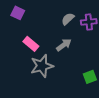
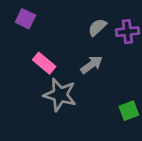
gray star: (42, 66) -> (60, 95), turned 30

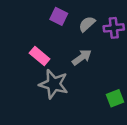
purple square: (25, 19) -> (59, 16), moved

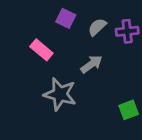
pink rectangle: (40, 56) -> (41, 50), moved

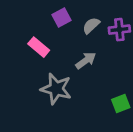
purple square: (66, 18) -> (62, 17), turned 36

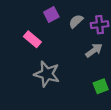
gray arrow: (86, 60) -> (94, 50), moved

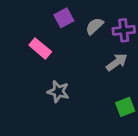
gray star: (47, 74) -> (58, 92), size x0.7

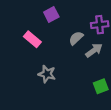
gray semicircle: (94, 26) -> (76, 38), moved

